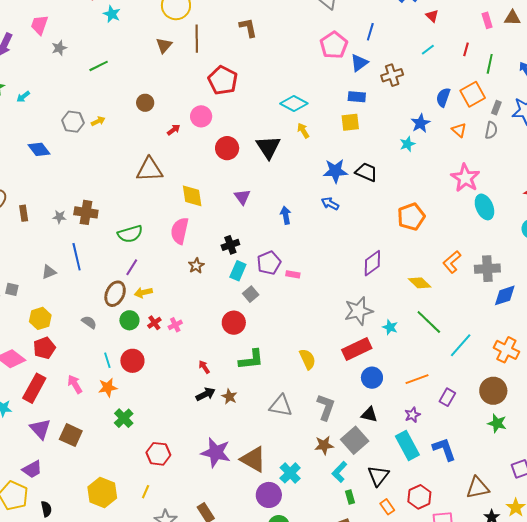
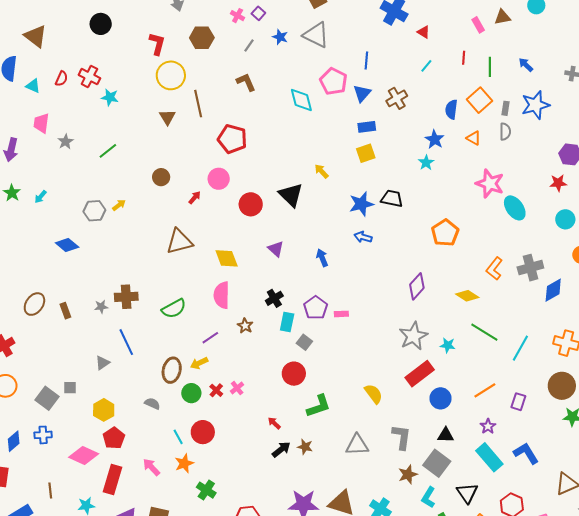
cyan diamond: (294, 104) -> (301, 100), moved, turned 60
purple line: (132, 267) -> (210, 338), moved, turned 36

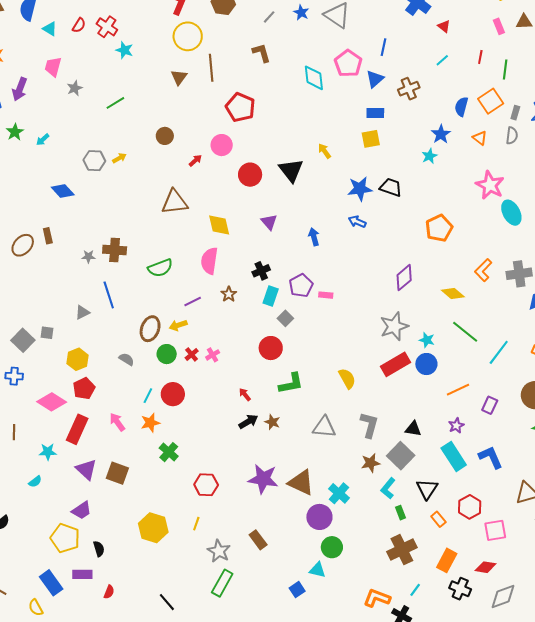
brown rectangle: (65, 311) -> (48, 236), moved
blue circle: (440, 398) -> (426, 364), moved
cyan line: (178, 437) -> (148, 396), turned 49

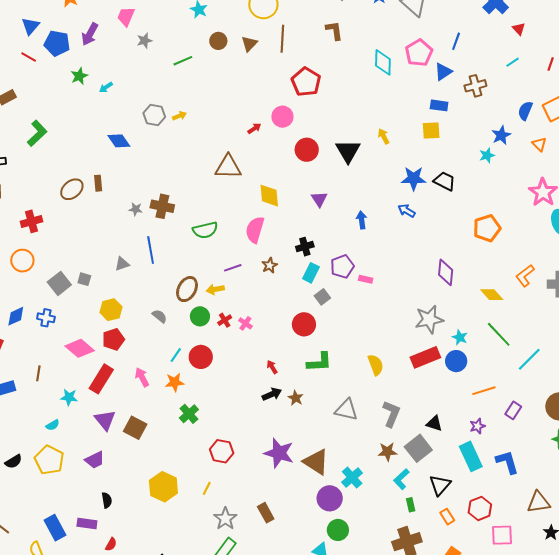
brown circle: (165, 136) -> (218, 41), moved
purple diamond: (404, 278) -> (446, 272), turned -52
pink cross: (213, 355) -> (245, 323), turned -32
yellow pentagon: (65, 538) -> (49, 460), moved

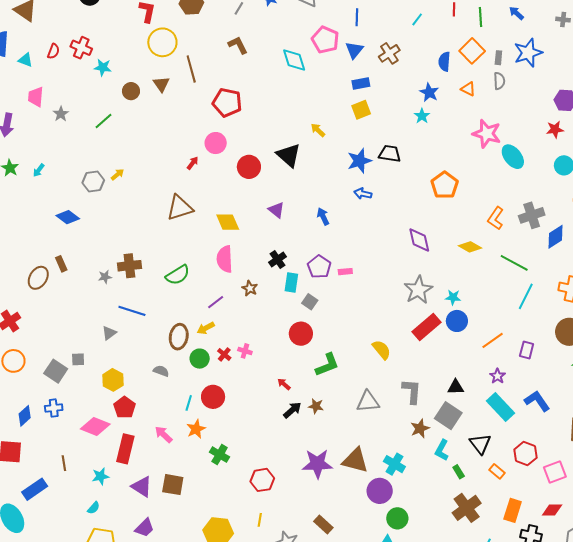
blue line: (151, 250) -> (132, 311), turned -44
green line: (499, 334) -> (514, 263), moved

